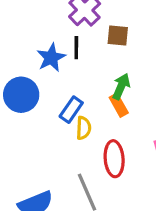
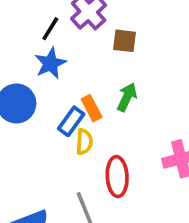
black line: (76, 48) -> (50, 29), moved, turned 30
orange rectangle: (119, 105) -> (92, 108), moved

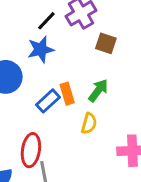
yellow semicircle: (84, 142) -> (89, 123), moved
red ellipse: (117, 177) -> (31, 150), moved

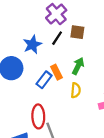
black line: (46, 21) -> (57, 38), moved

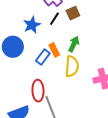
brown square: (77, 32) -> (73, 13), turned -32
yellow semicircle: (76, 90) -> (72, 66), size x1.5

